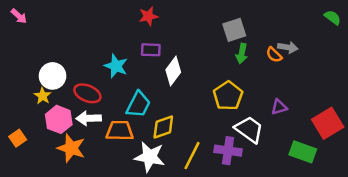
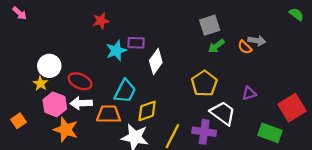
red star: (148, 16) -> (101, 21), moved
green arrow: (242, 54) -> (216, 46), turned 42
cyan star: (116, 66) -> (116, 50), moved, turned 30

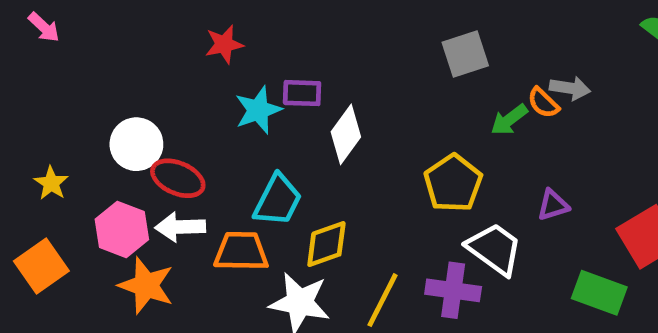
green arrow: (216, 46) -> (509, 120), moved
white circle: (49, 66) -> (136, 144), moved
yellow star: (40, 83) -> (51, 183), moved
orange square: (19, 121) -> (41, 266), size x1.5

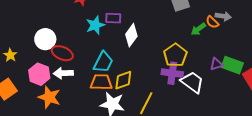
orange trapezoid: (241, 251) -> (101, 82), moved
purple cross: (453, 290) -> (172, 73), moved
green rectangle: (599, 293) -> (232, 65), moved

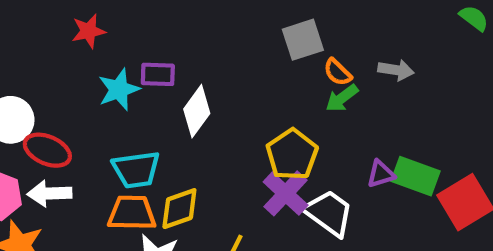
orange semicircle: (212, 22) -> (338, 72), moved
cyan trapezoid: (103, 62) -> (136, 170), turned 55
purple cross: (172, 73) -> (286, 193), turned 35

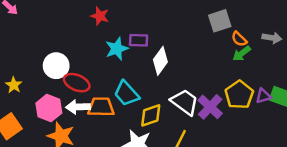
red star: (88, 31) -> (100, 16), turned 30
yellow pentagon: (292, 154) -> (239, 95), moved
cyan trapezoid: (136, 170) -> (126, 94), turned 56
orange trapezoid: (132, 213) -> (101, 107), moved
white trapezoid: (329, 213) -> (185, 102), moved

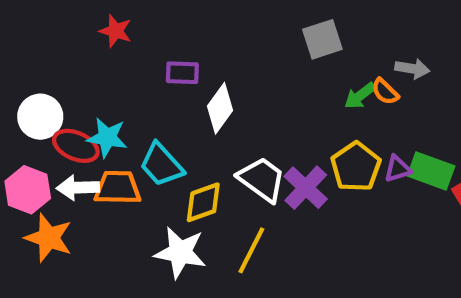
orange semicircle: (239, 39) -> (385, 92), moved
cyan star: (117, 49) -> (107, 138), moved, turned 30

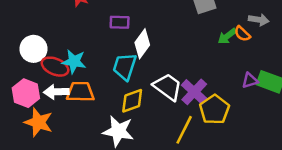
cyan trapezoid: (161, 165) -> (125, 67), moved, turned 60
yellow pentagon: (356, 167) -> (214, 110), moved
yellow line: (251, 250) -> (184, 130), moved

